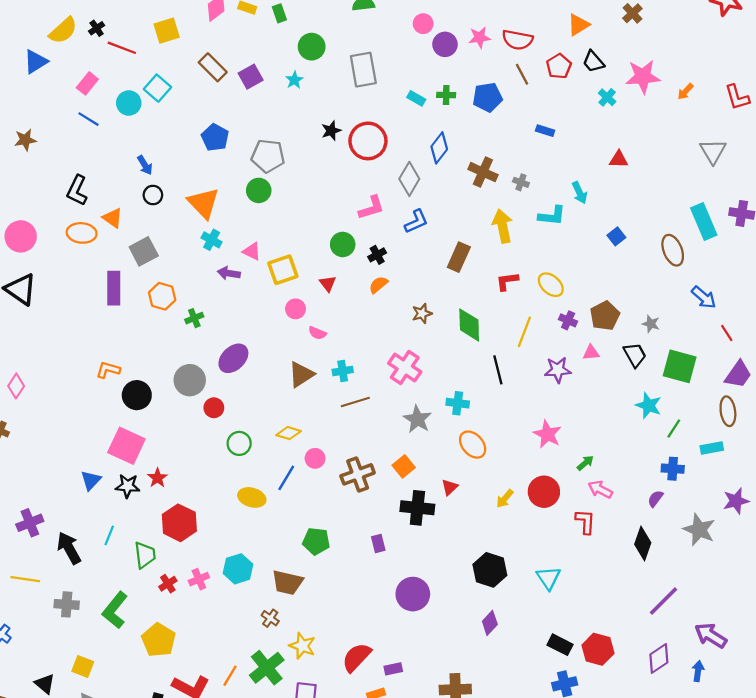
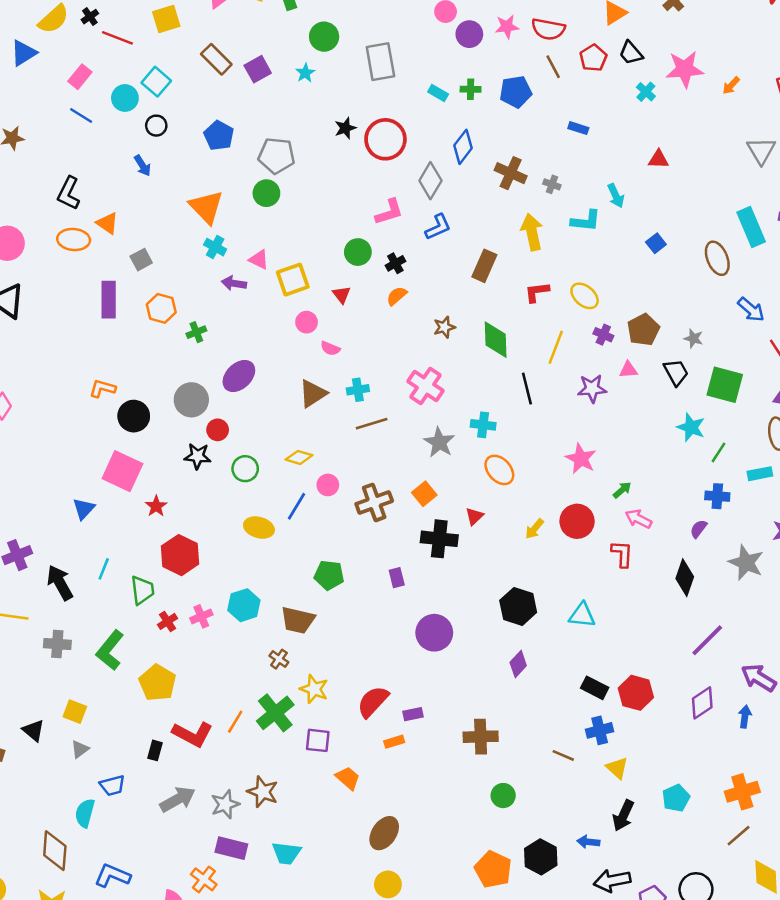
black circle: (153, 195) -> (156, 126), moved
gray square: (144, 251) -> (141, 260), size x0.7
black star: (128, 486) -> (198, 456), moved
cyan triangle: (548, 578) -> (582, 615), turned -50

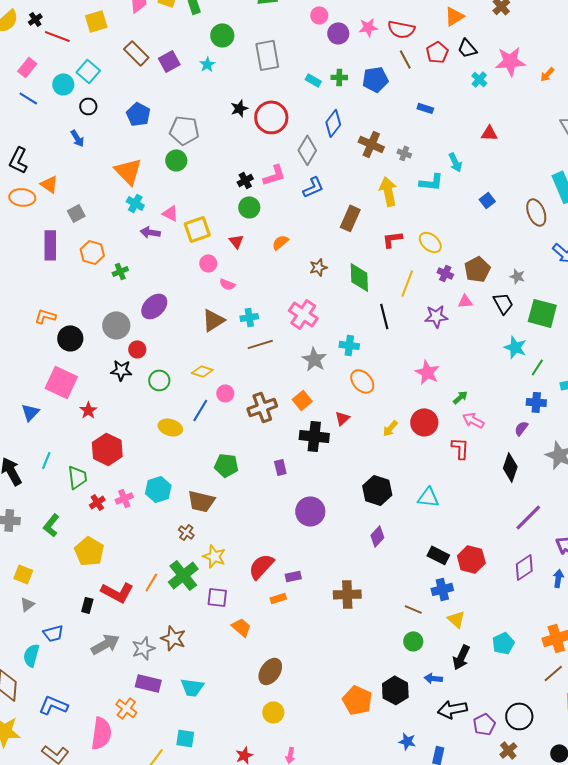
black cross: (395, 263) -> (245, 180), moved
green L-shape: (110, 650) -> (51, 525), size x0.7
green circle: (503, 796) -> (413, 641), moved

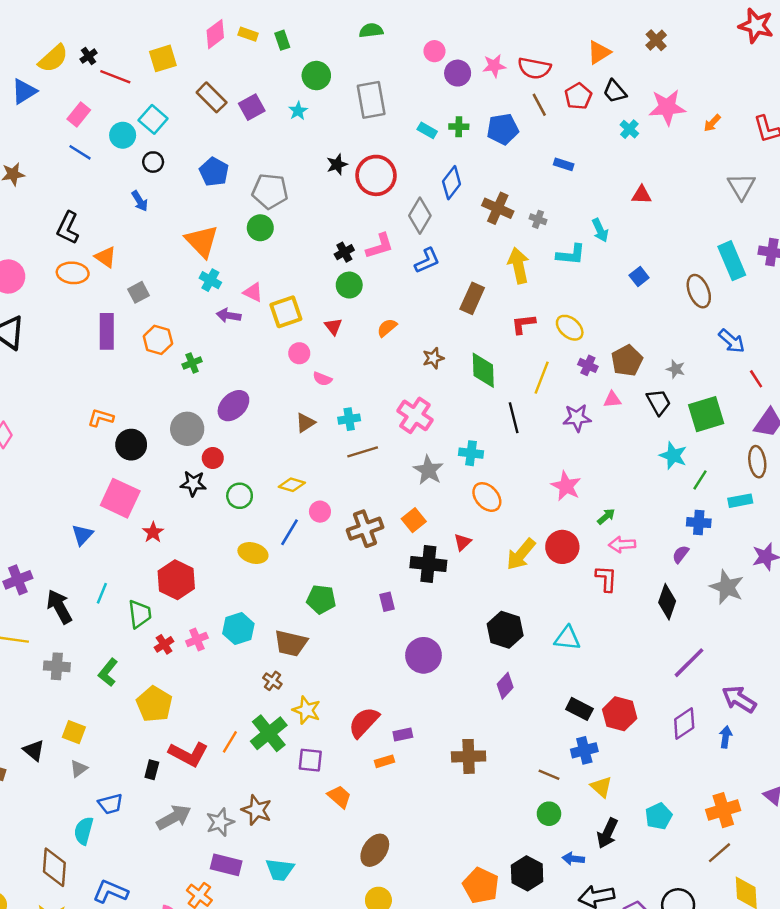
green square: (542, 313) -> (706, 414), turned -32
brown triangle: (213, 320) -> (305, 423), size x0.7
pink arrow: (473, 420) -> (622, 544), turned -30
yellow arrow: (390, 428) -> (521, 554), size x1.6

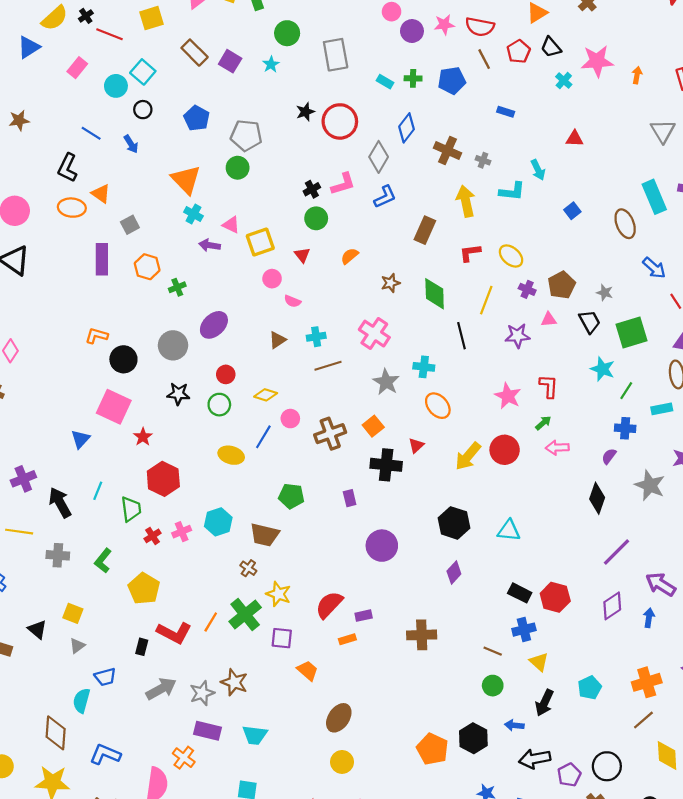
purple square: (252, 107) -> (230, 61), turned -30
orange arrow: (712, 123) -> (637, 75), turned 147
blue line: (80, 152) -> (91, 133), moved
red circle: (213, 458) -> (226, 374), moved
red L-shape: (606, 579) -> (549, 386), moved

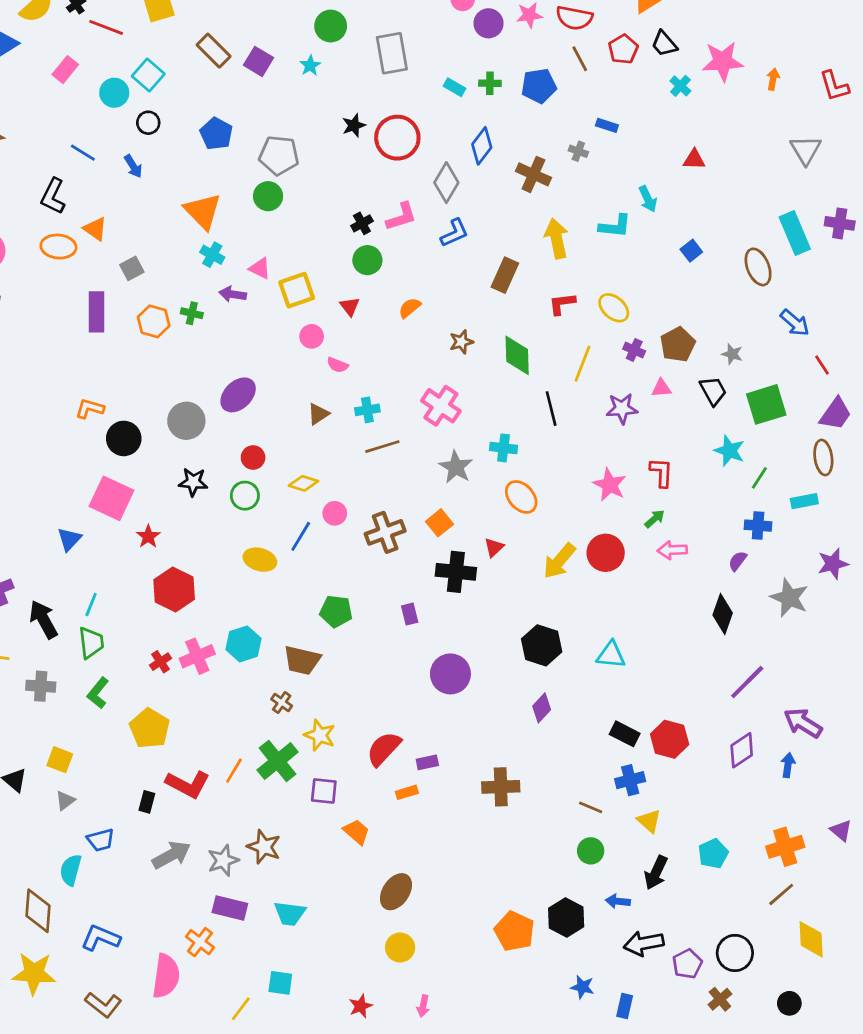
gray cross: (483, 160) -> (578, 151), moved
green cross: (177, 287) -> (192, 313), moved, turned 35
green trapezoid: (131, 509) -> (91, 643), moved
pink cross: (182, 532) -> (197, 656), size x1.4

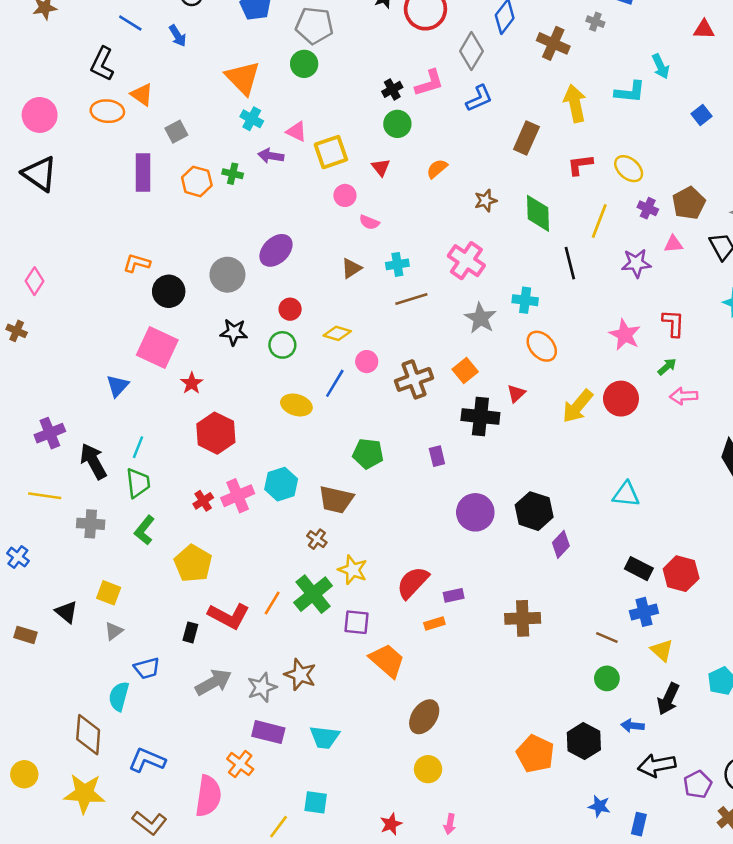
black hexagon: (542, 645) -> (534, 511), moved
orange trapezoid: (357, 832) -> (387, 661), size x1.4

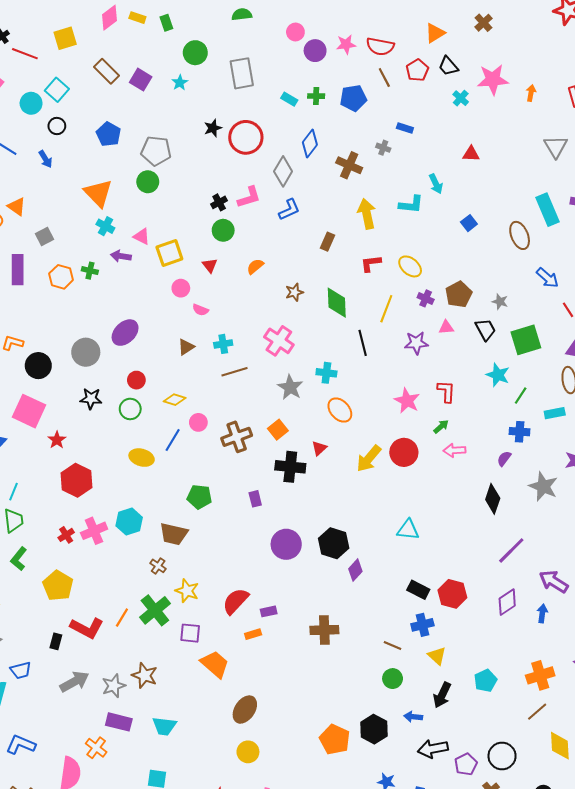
brown rectangle: (526, 138) -> (327, 242), size x0.7

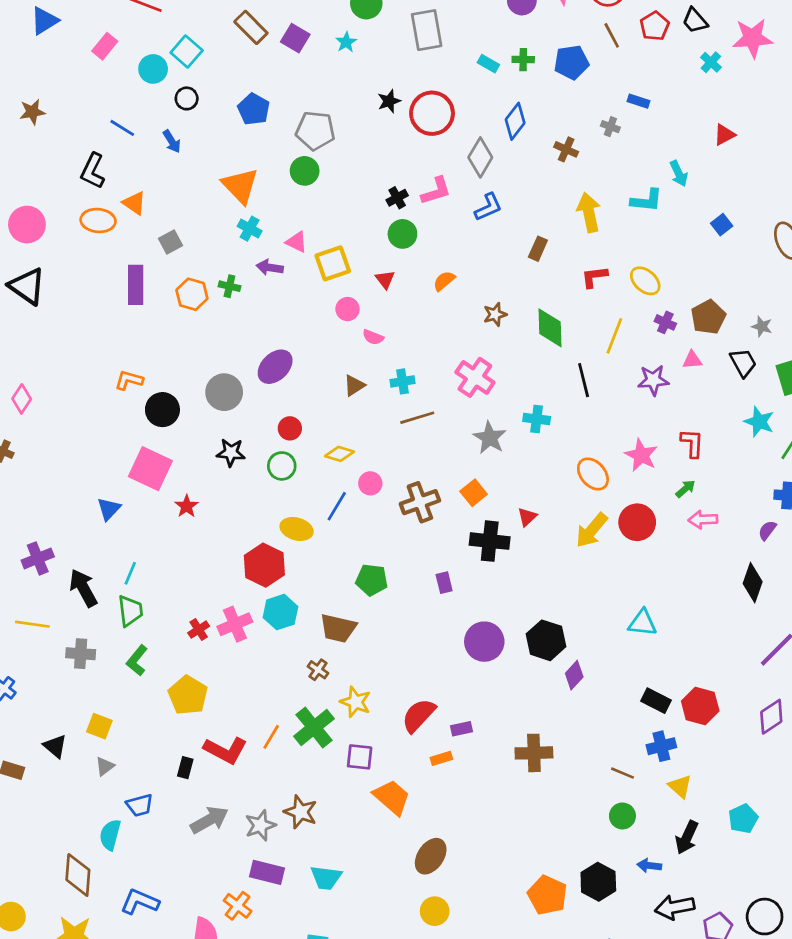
red triangle: (471, 154) -> (724, 135), turned -30
brown cross: (349, 165) -> (566, 149), size x0.7
orange ellipse: (340, 410) -> (593, 474), moved
red hexagon: (76, 480) -> (264, 565), moved

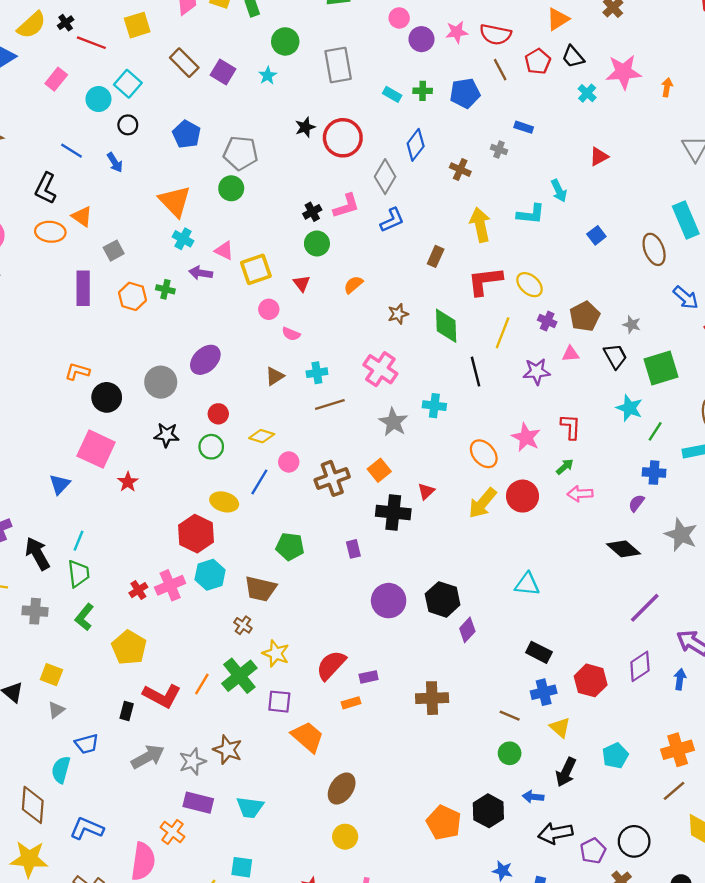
red L-shape: (594, 277) -> (485, 281), size x1.5
black diamond: (753, 583) -> (624, 549), turned -68
red hexagon: (700, 706) -> (591, 680), moved

